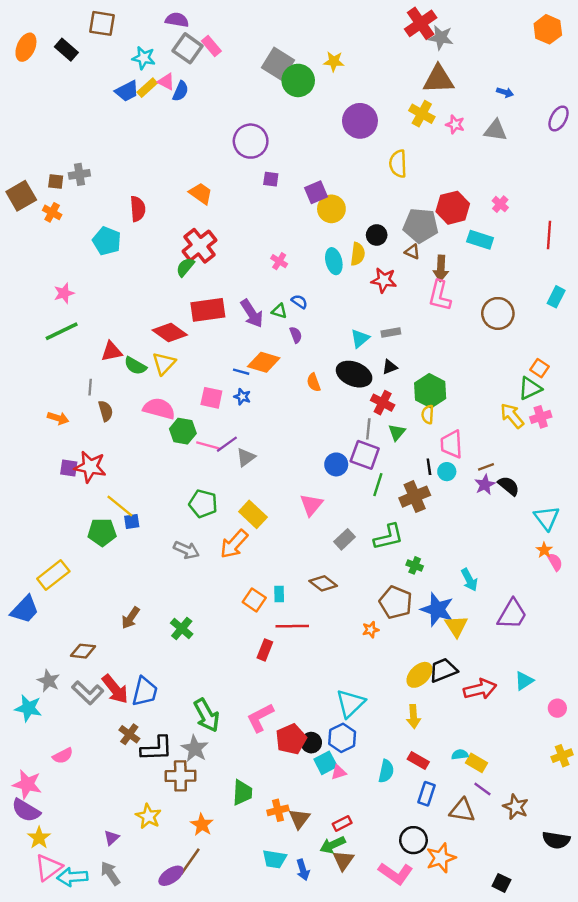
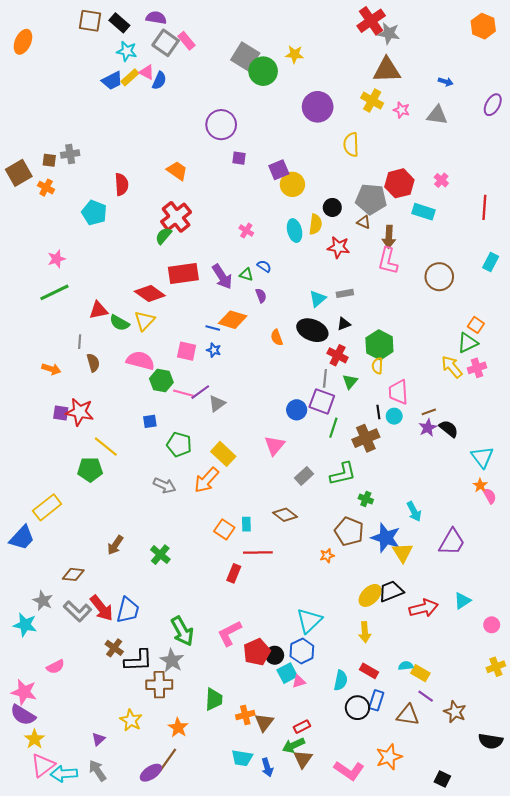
black rectangle: (66, 50) -> (119, 23), moved
blue square: (132, 521) -> (150, 421), moved
black circle: (413, 840) -> (357, 708), moved

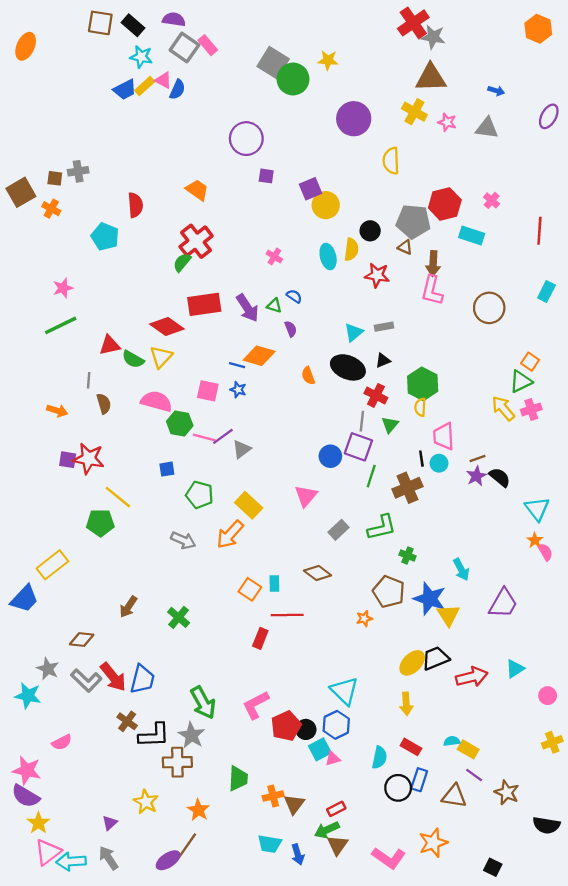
cyan triangle: (309, 621) -> (344, 691), turned -32

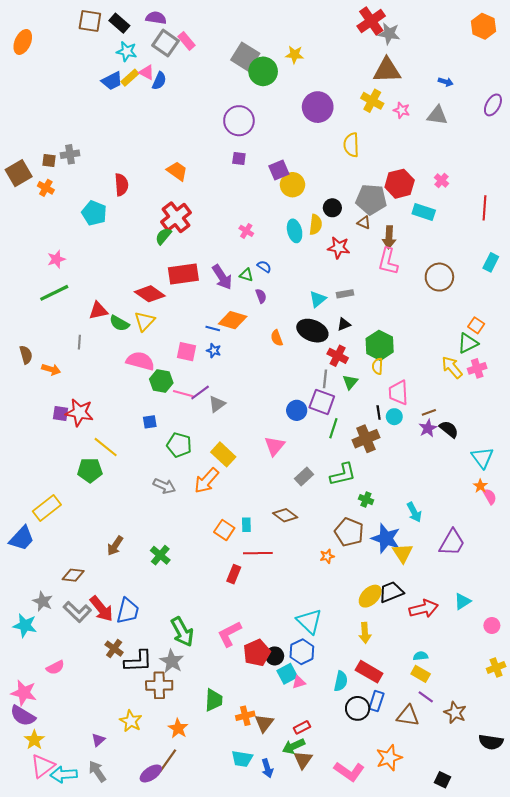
purple circle: (246, 139) -> (239, 121), moved
brown semicircle: (104, 404) -> (26, 355), moved
cyan semicircle: (452, 741) -> (421, 656), moved
red rectangle: (411, 747) -> (369, 672), size x1.4

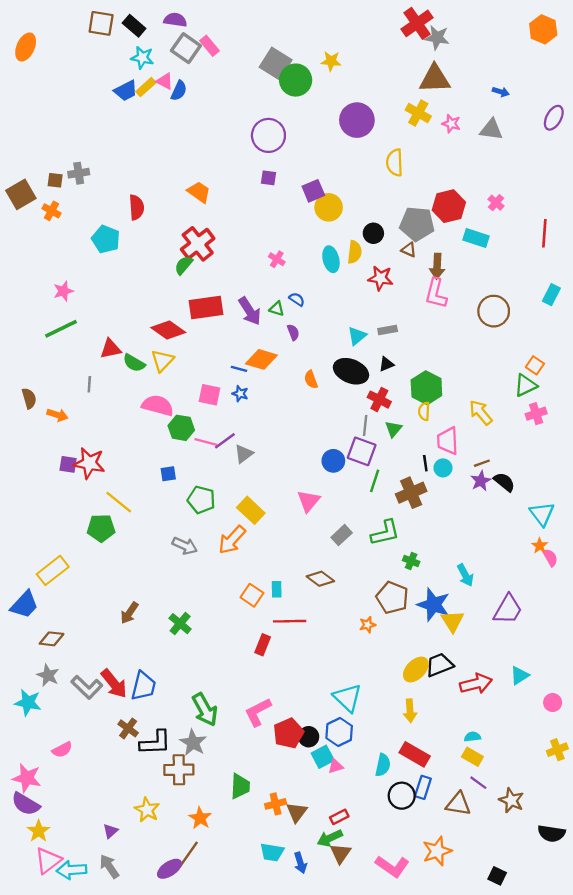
yellow arrow: (452, 367) -> (481, 412), moved
brown diamond: (73, 575) -> (52, 639), moved

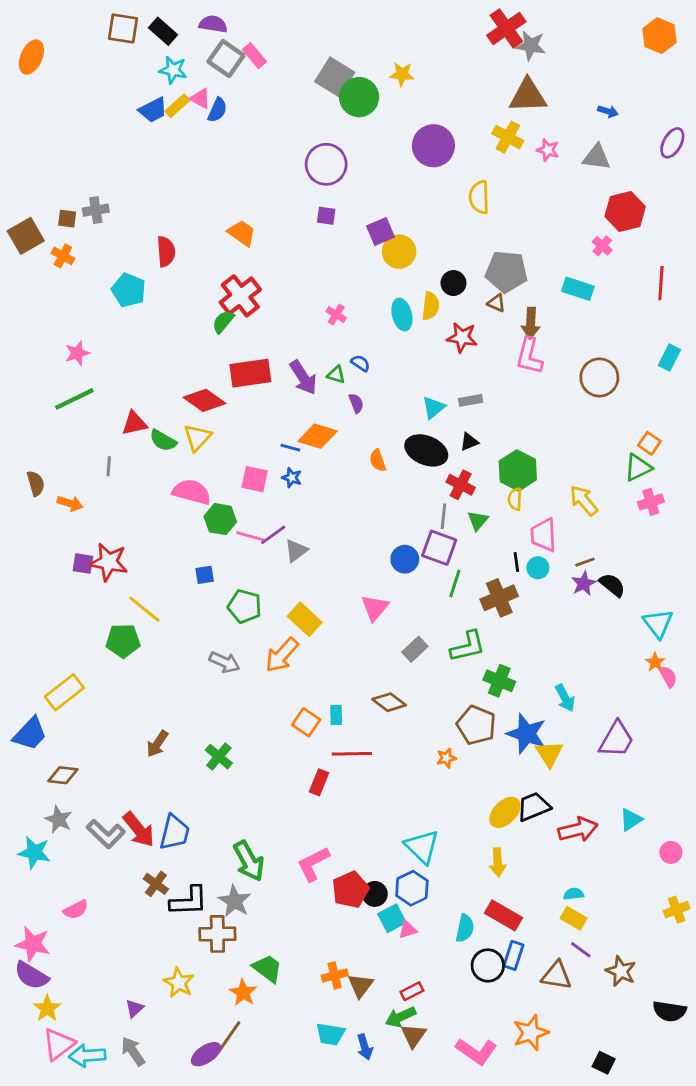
red hexagon: (449, 206) -> (625, 212), moved
green cross: (411, 561) -> (499, 681), size x1.5
green trapezoid: (240, 786) -> (267, 968), moved, turned -56

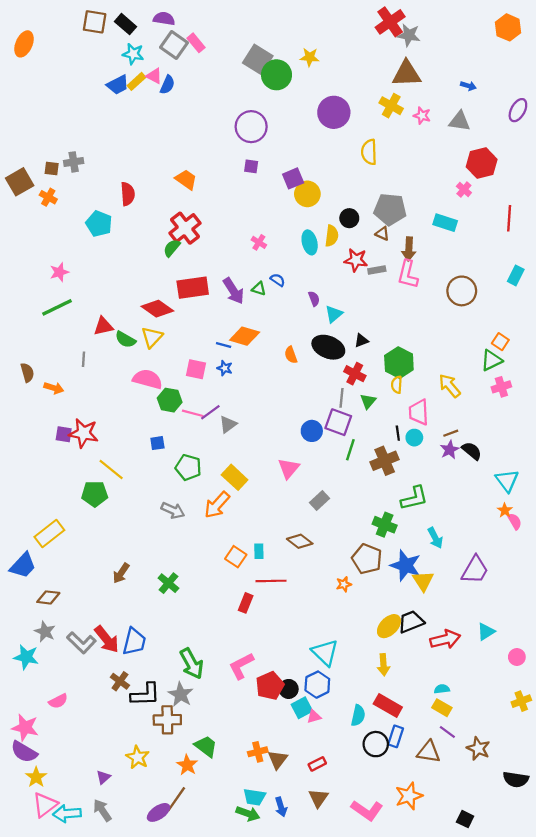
gray rectangle: (471, 400) -> (377, 270), moved
purple semicircle: (356, 403) -> (314, 299), moved
green L-shape: (468, 646) -> (414, 498), moved
green arrow: (401, 1017) -> (248, 814), moved, turned -135

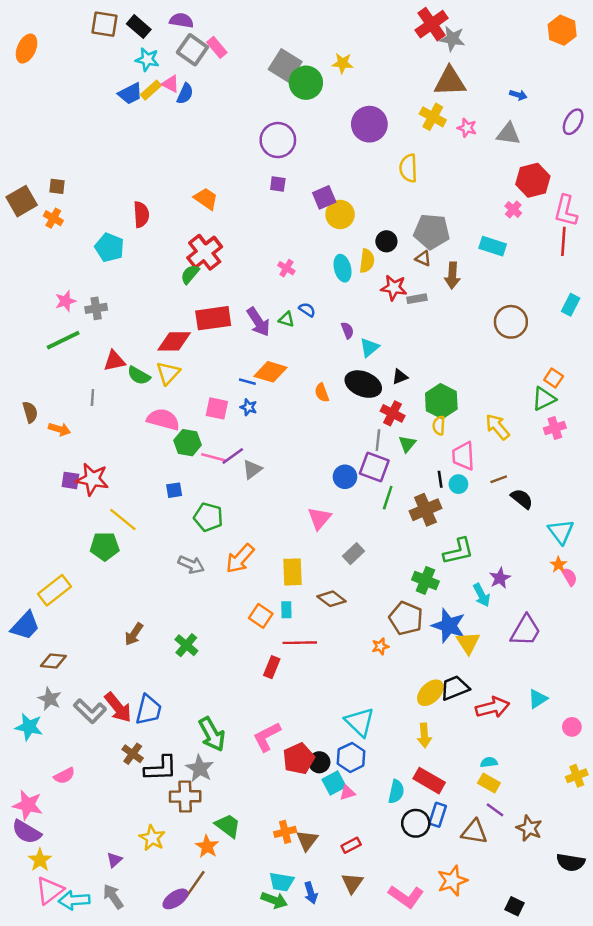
gray cross: (74, 162) -> (96, 308), moved
pink L-shape: (408, 274) -> (566, 211), moved
red diamond: (157, 309) -> (174, 341), turned -36
purple star: (450, 450) -> (500, 578), moved
yellow rectangle: (235, 477) -> (292, 572), moved, turned 45

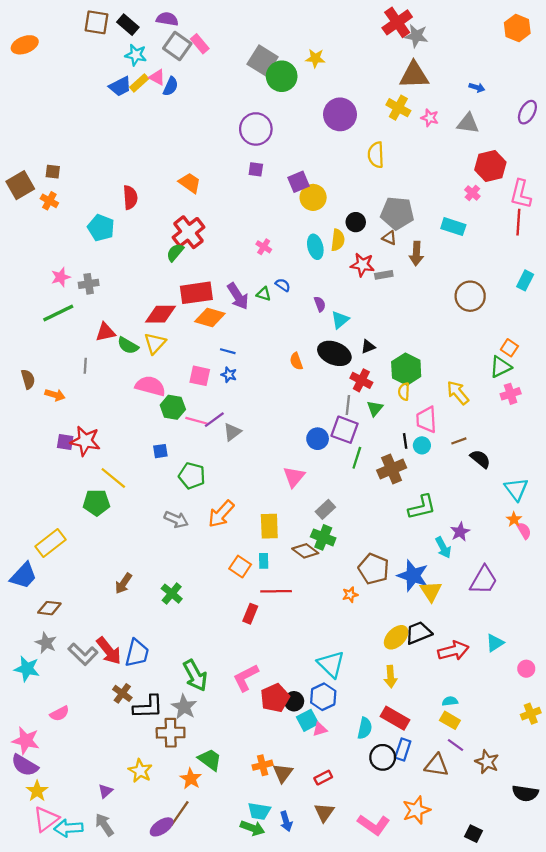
orange ellipse: (27, 49) -> (25, 45), turned 45
orange diamond: (271, 372) -> (210, 317), moved
green cross: (425, 580) -> (323, 537), moved

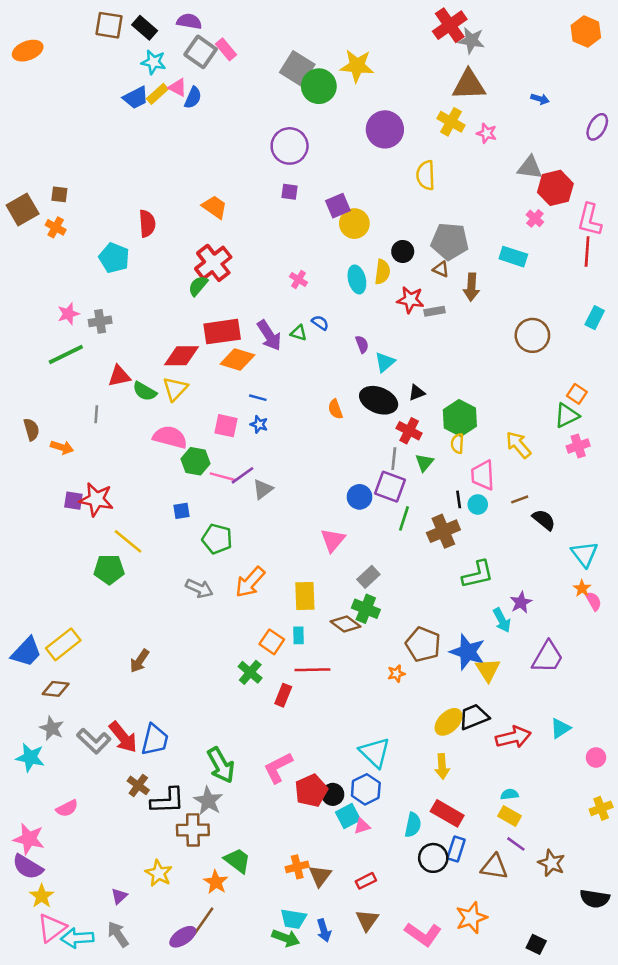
yellow star: (315, 58) -> (357, 66), size x1.5
gray triangle: (468, 123) -> (530, 168), moved
yellow rectangle: (50, 543) -> (63, 644), moved
green cross: (172, 594) -> (250, 672), moved

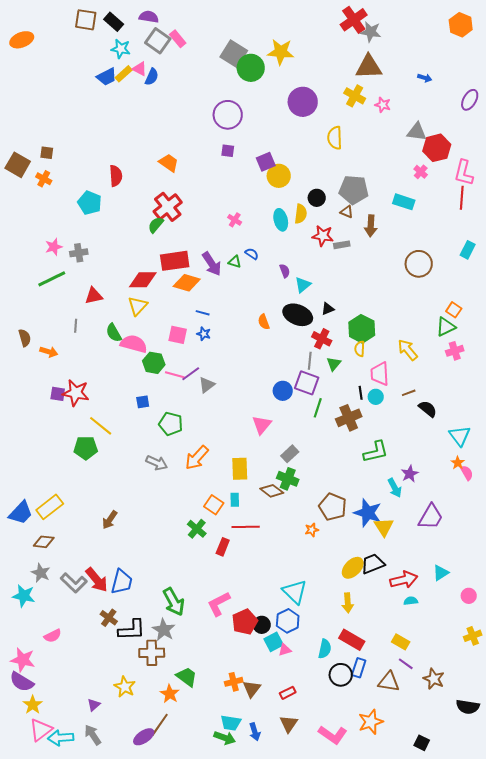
brown square: (23, 210) -> (18, 165), turned -30
green semicircle: (145, 391) -> (114, 333), moved, turned 30
cyan semicircle: (510, 794) -> (411, 601), moved

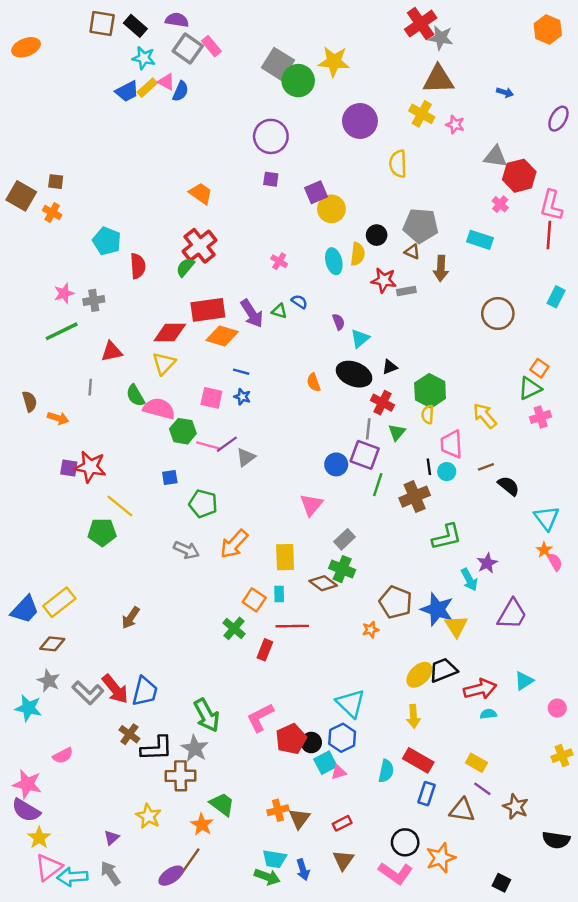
red semicircle: (116, 176) -> (138, 266), moved
black circle: (341, 675) -> (405, 842), moved

